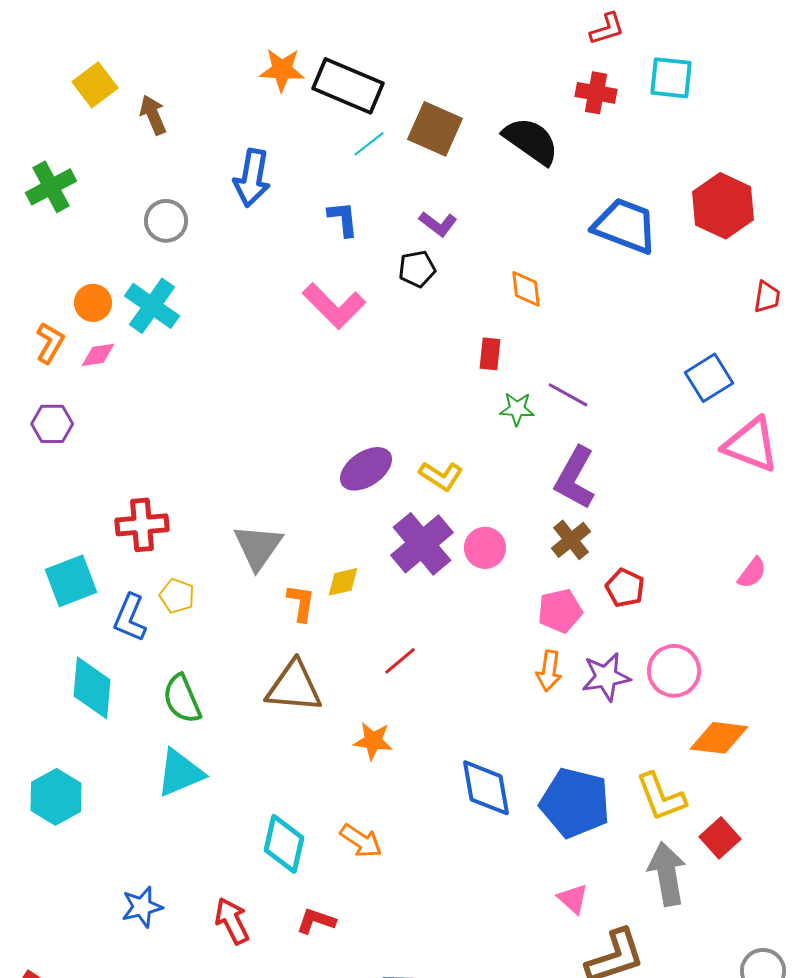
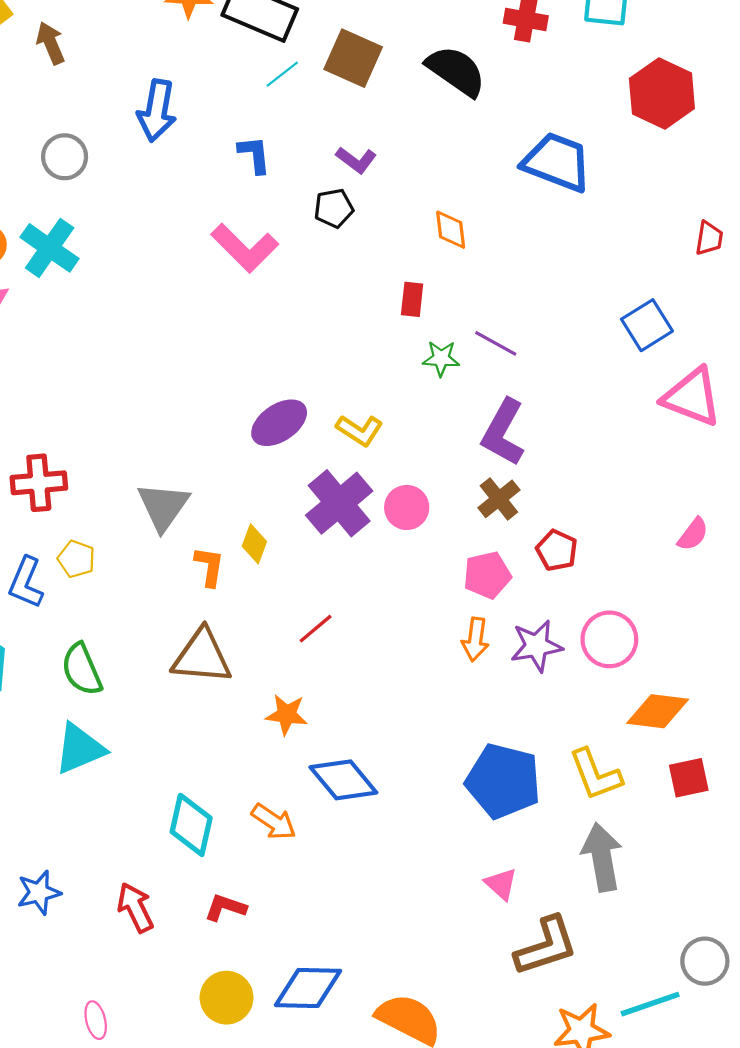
red hexagon: (723, 206) -> (662, 93), moved
yellow diamond: (343, 582) -> (254, 544), turned -57
blue diamond: (486, 788) -> (343, 780), moved, turned -30
red square: (720, 838) -> (689, 778), moved, turned 30

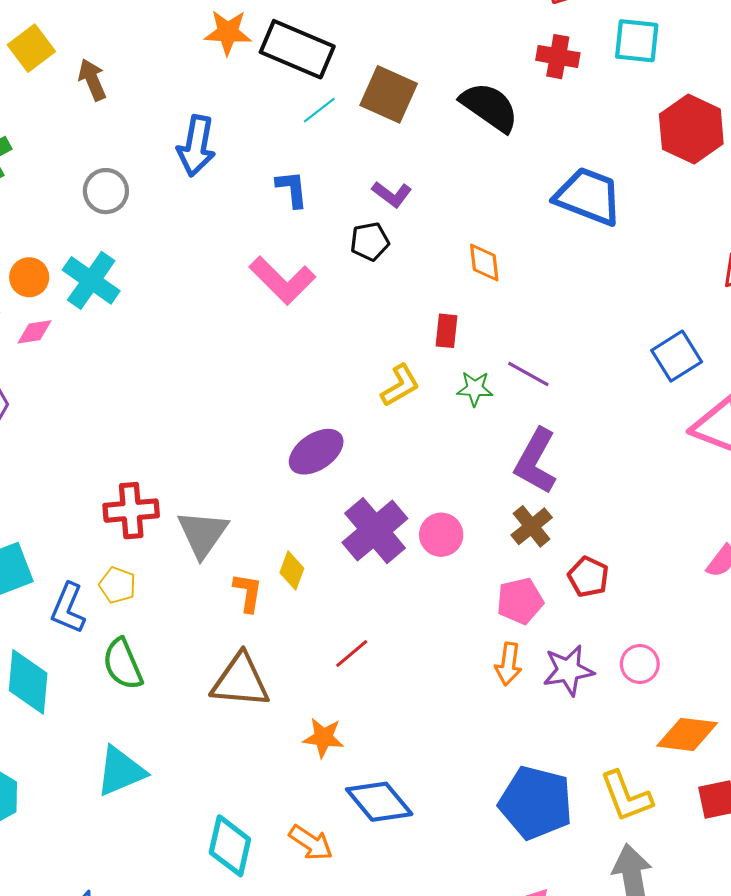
yellow L-shape: (360, 430) -> (400, 385), moved, turned -63
red cross: (39, 483) -> (131, 511), moved
pink circle: (609, 639) -> (640, 664), size x0.7
green semicircle: (82, 669) -> (123, 664), moved

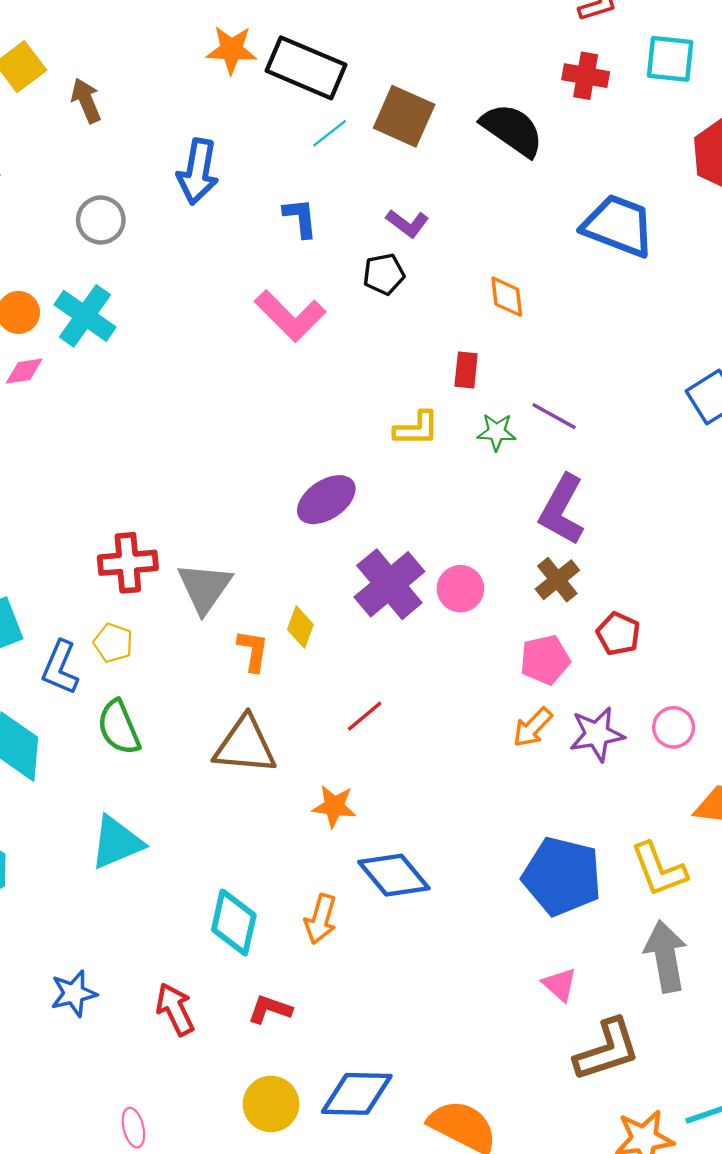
yellow L-shape: (400, 385) -> (416, 429), turned 30
orange arrow: (508, 664) -> (533, 727), turned 36
orange arrow: (311, 843) -> (321, 919), turned 72

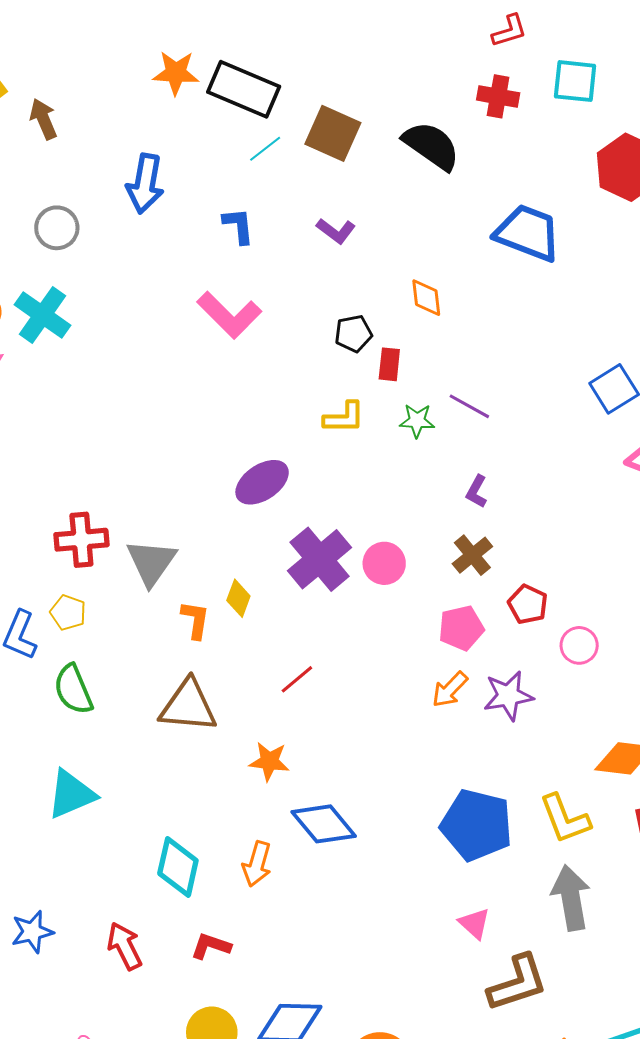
black pentagon: (384, 274) -> (353, 333), moved
purple L-shape: (562, 510) -> (477, 491), size x0.5
pink circle: (674, 727) -> (579, 645), moved

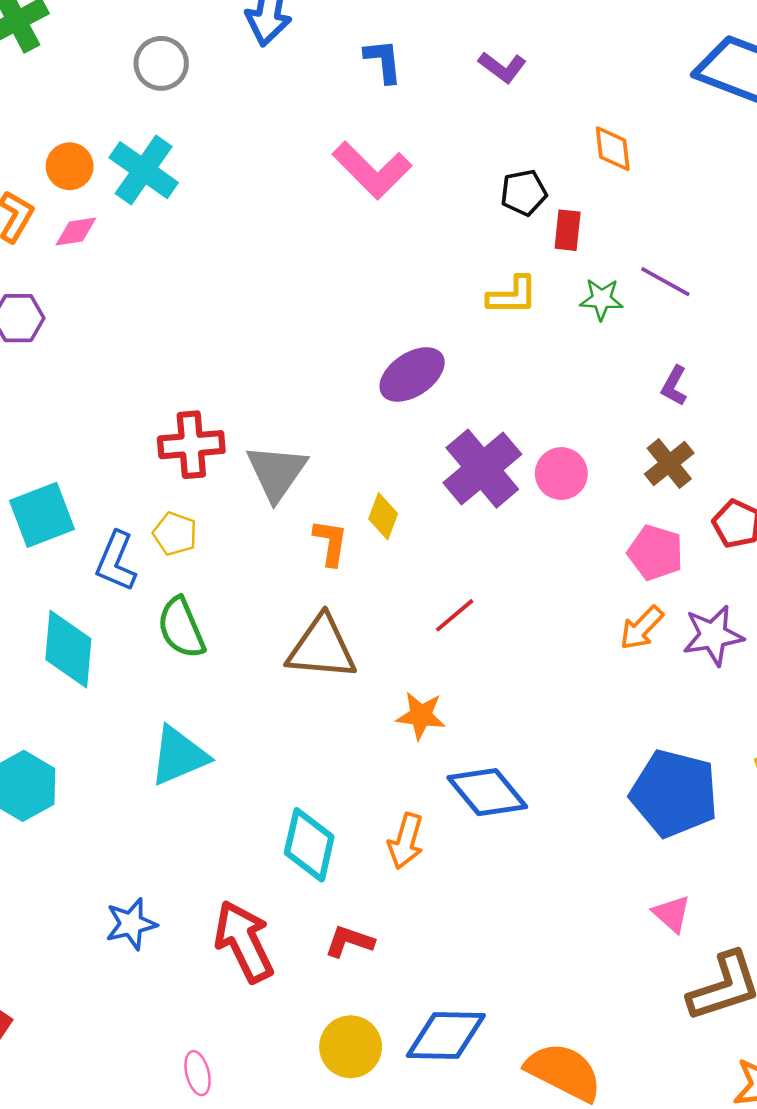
pink pentagon: (461, 628) -> (655, 553), turned 30
red arrow: (125, 946) -> (244, 941), size x1.4

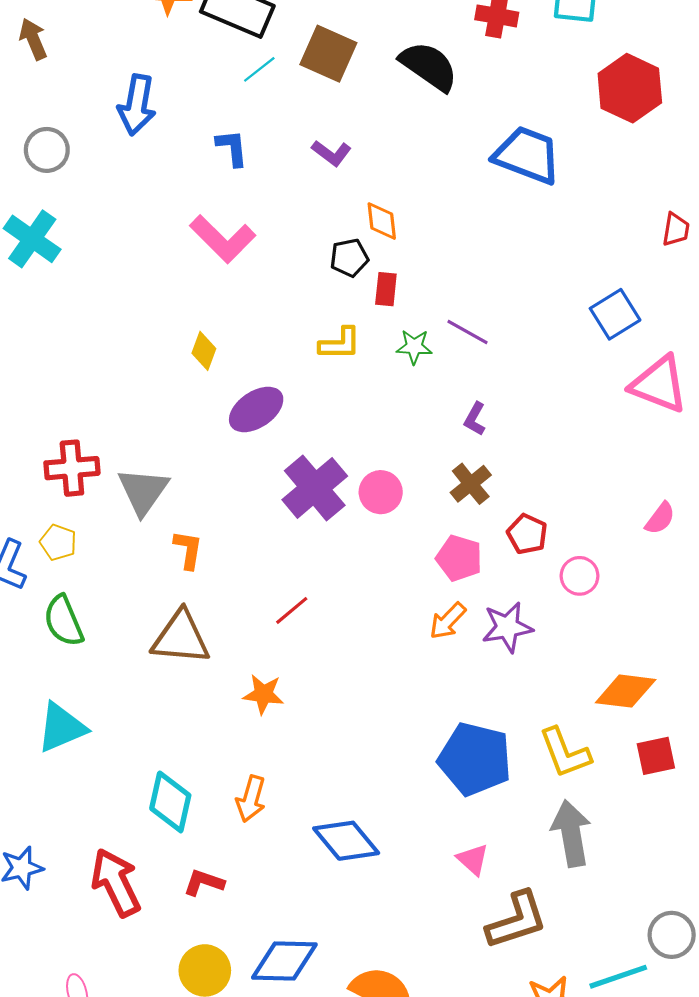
orange diamond: (613, 149) -> (382, 221), moved
yellow diamond: (383, 516) -> (204, 351), moved
blue diamond: (487, 792) -> (346, 841), moved

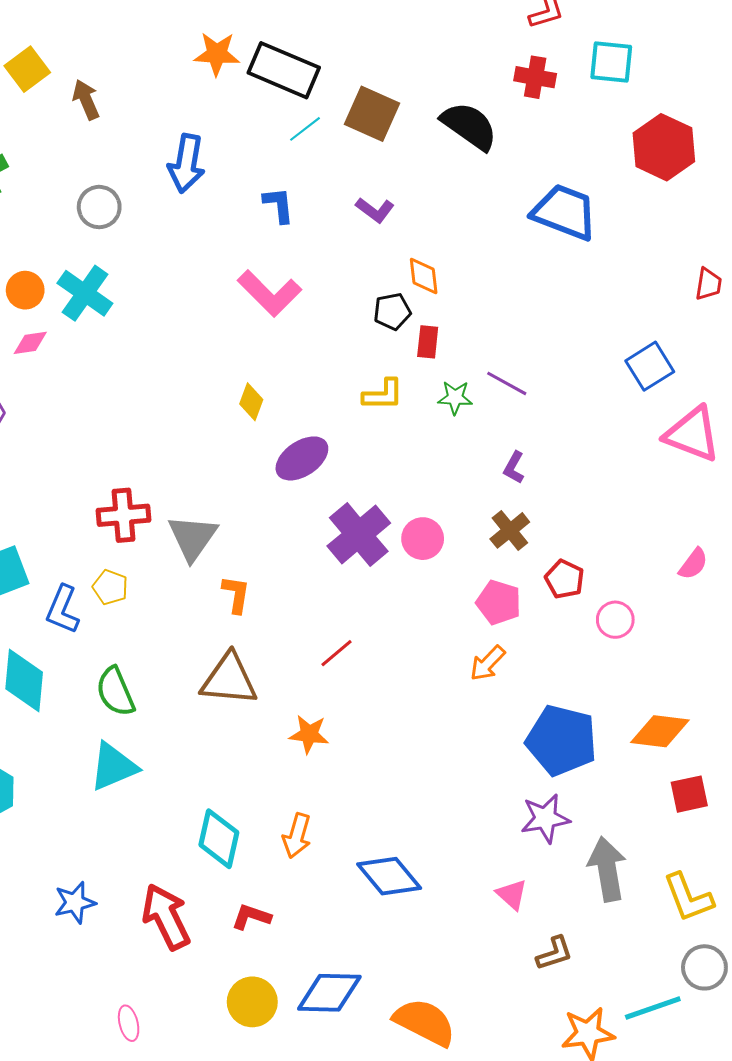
green semicircle: (64, 621) -> (115, 692), moved
purple star: (507, 627) -> (545, 818), moved
yellow L-shape: (565, 753) -> (688, 897), moved
blue pentagon: (475, 759) -> (562, 740), moved
brown L-shape: (517, 920) -> (554, 953), size x0.6

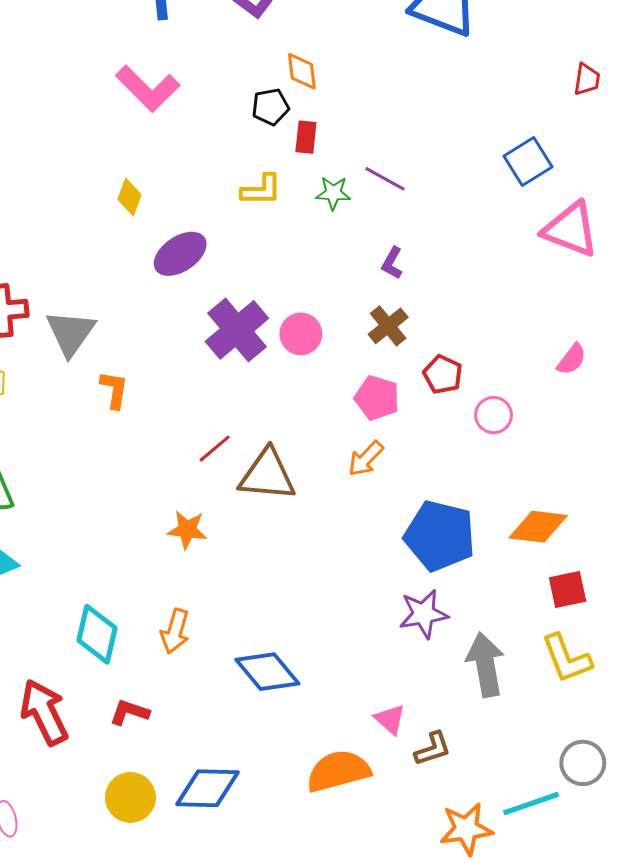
brown triangle: (229, 679) -> (267, 475), moved
pink triangle: (512, 894) -> (390, 719), moved
yellow L-shape: (688, 897) -> (567, 658), moved
orange semicircle: (425, 1022) -> (338, 771), moved, turned -42

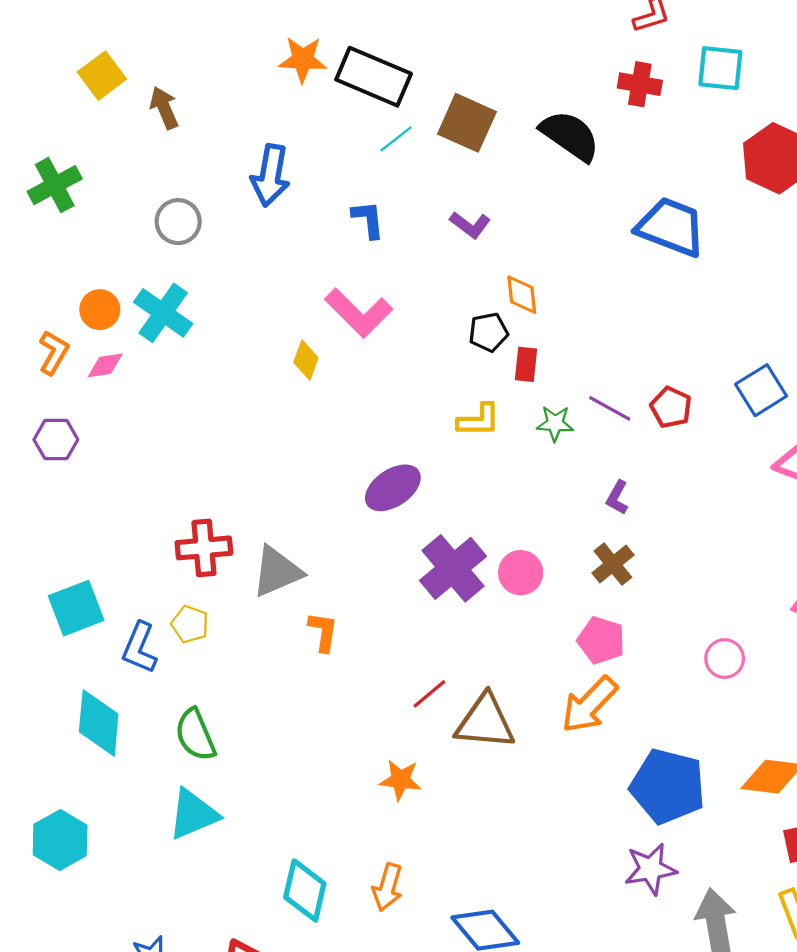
yellow diamond: (129, 197) -> (306, 360), moved
gray triangle: (71, 333) -> (277, 572), turned 32
red pentagon: (443, 375) -> (671, 407), moved
orange arrow: (366, 459) -> (589, 705), size x1.5

